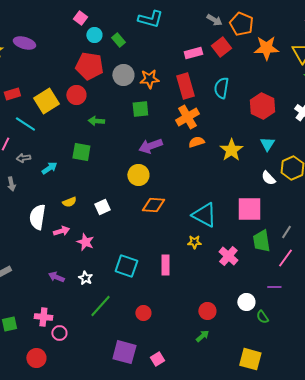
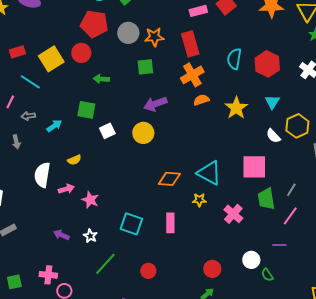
cyan semicircle: (221, 88) -> (234, 59), moved
orange diamond: (153, 205) -> (169, 179), moved
white square: (102, 207) -> (107, 131), moved

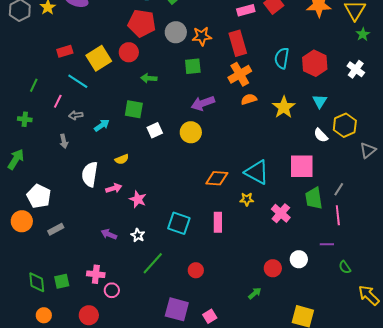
pink line: (290, 216) -> (338, 215), turned -42
red circle: (212, 269) -> (273, 268), moved
green semicircle: (267, 275) -> (345, 267), moved

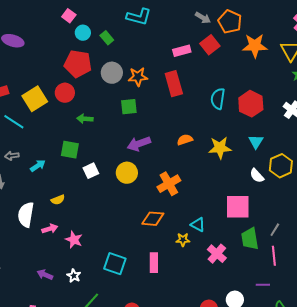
orange cross: (240, 74) -> (169, 184), moved
yellow star: (284, 107) -> (220, 148), turned 30
cyan triangle: (257, 172) -> (198, 225), moved, size x0.6

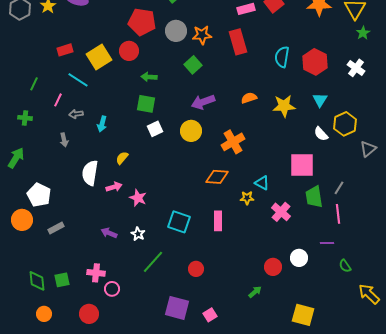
green square: (129, 107) -> (193, 65), turned -36
green square: (70, 150) -> (146, 104), moved
cyan arrow: (38, 166) -> (102, 124), turned 140
yellow semicircle: (58, 200) -> (122, 158), turned 152

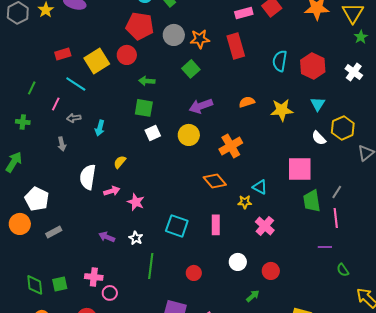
orange diamond: (217, 177) -> (215, 181), turned 45
pink cross: (281, 212) -> (265, 226), moved
white circle: (299, 258) -> (238, 262), moved
green line: (153, 262) -> (151, 266), turned -35

